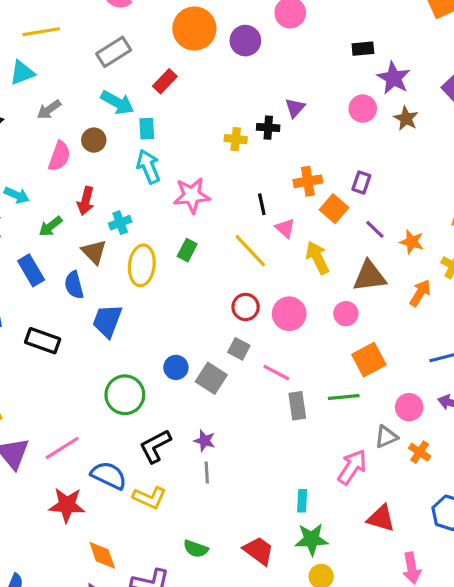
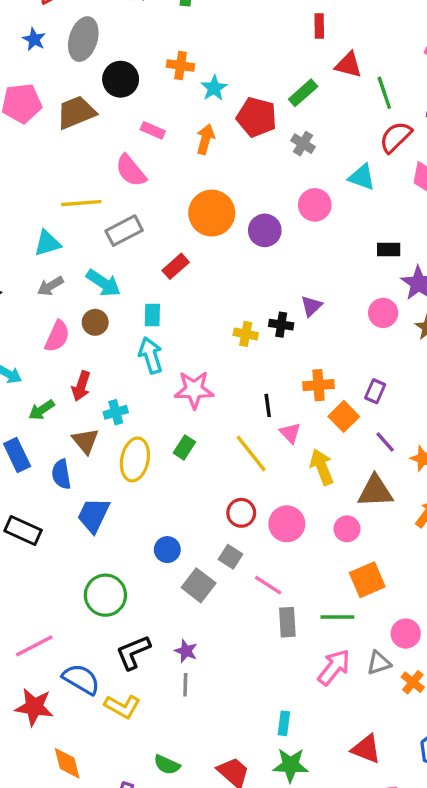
yellow line: (41, 32) -> (81, 203), moved
cyan triangle: (22, 73) -> (47, 243), moved
cyan arrow: (117, 103) -> (103, 283), moved
blue circle: (176, 367) -> (167, 550), moved
pink arrow: (352, 467) -> (334, 667), moved

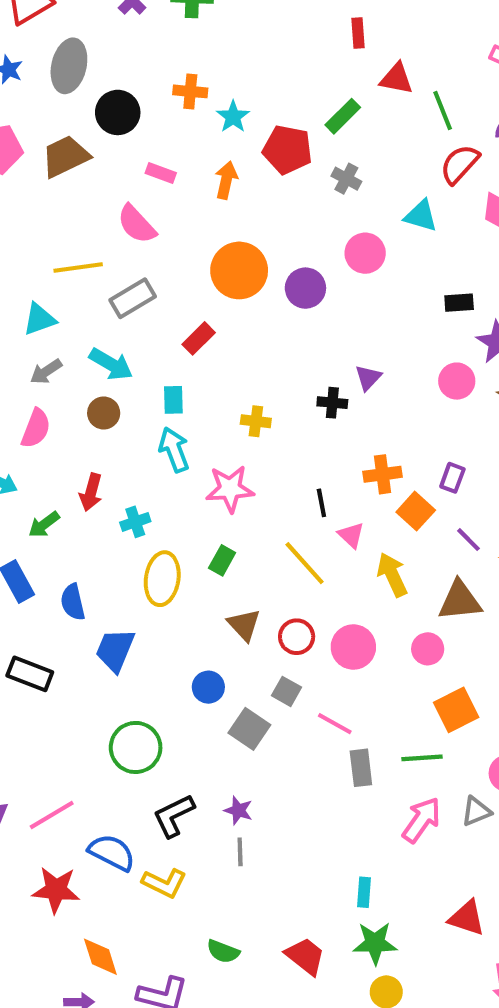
yellow cross: (246, 334) -> (256, 421), moved
pink semicircle: (57, 336) -> (36, 428), moved
brown triangle: (85, 441) -> (244, 625), moved

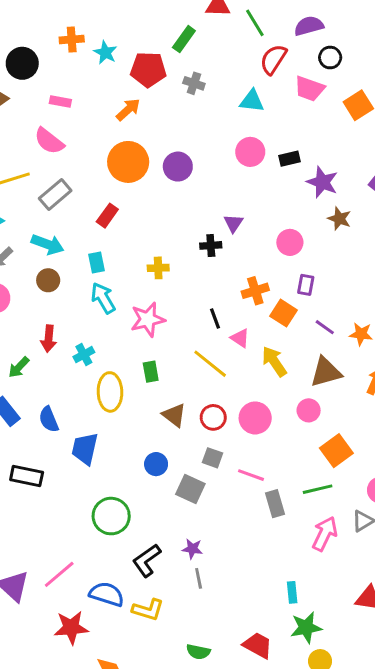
orange arrow: (226, 180) -> (128, 110), moved, turned 45
pink circle: (365, 253) -> (250, 152), moved
pink circle: (457, 381) -> (290, 242), moved
green rectangle: (222, 560) -> (151, 372), turned -30

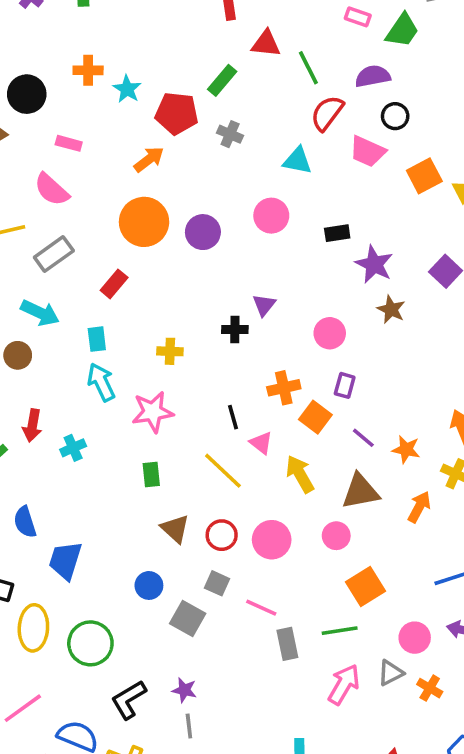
pink circle: (250, 152) -> (271, 216), moved
brown circle: (48, 280) -> (18, 355), moved
yellow ellipse: (110, 392) -> (33, 628), moved

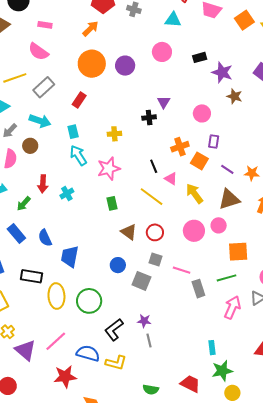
pink circle: (272, 540) -> (194, 231), moved
orange square: (366, 586) -> (238, 252), turned 35

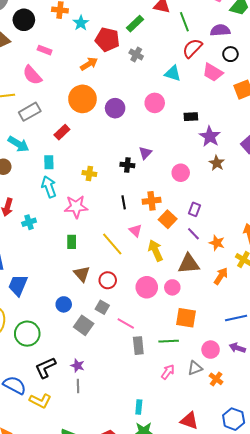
purple rectangle: (214, 142) -> (194, 209), moved
black line: (154, 166) -> (124, 202), moved
pink arrow: (232, 307) -> (168, 372), size x0.7

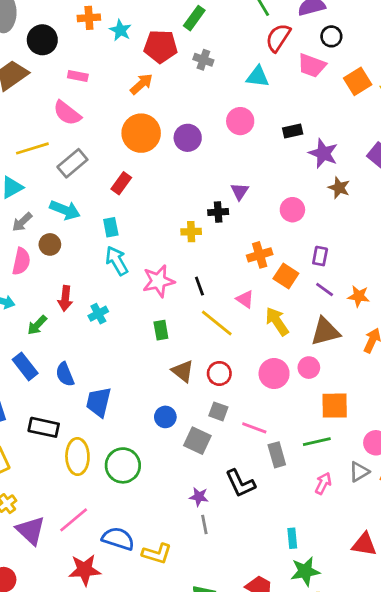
yellow cross: (89, 174) -> (191, 232), moved
black line: (124, 202) -> (199, 286), moved
black L-shape: (45, 368) -> (240, 483), moved, turned -80

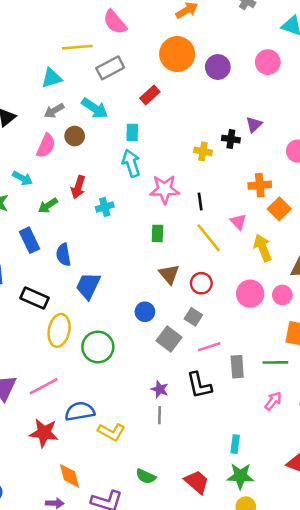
pink line: (254, 428) -> (209, 347), moved, turned -50
blue semicircle: (118, 539) -> (80, 411), turned -40

